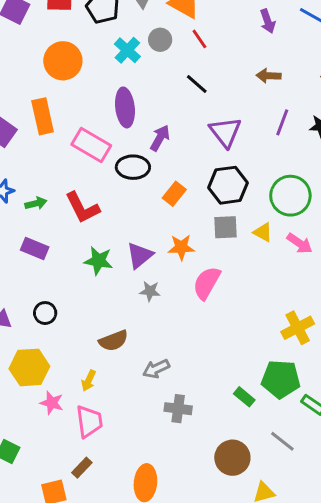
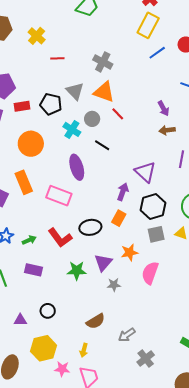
purple arrow: (268, 21) -> (163, 108), moved
black line: (197, 84) -> (102, 145), moved
purple arrow: (160, 138) -> (123, 192), moved
black ellipse: (133, 167) -> (90, 227), moved
gray cross: (178, 409) -> (146, 359), turned -36

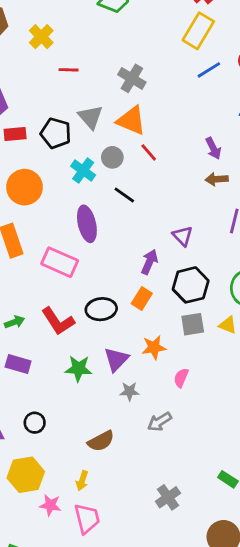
purple triangle: (145, 172) -> (183, 236), size x0.7
pink semicircle: (150, 273) -> (181, 378), size x0.6
gray arrow: (127, 335) -> (160, 422), moved

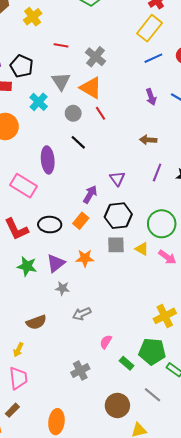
red line: (69, 70) -> (61, 45), moved
black pentagon: (56, 133) -> (22, 66), moved
purple arrow: (213, 148) -> (151, 97), moved
cyan cross: (83, 171) -> (39, 102), moved
pink semicircle: (181, 378) -> (106, 342), moved

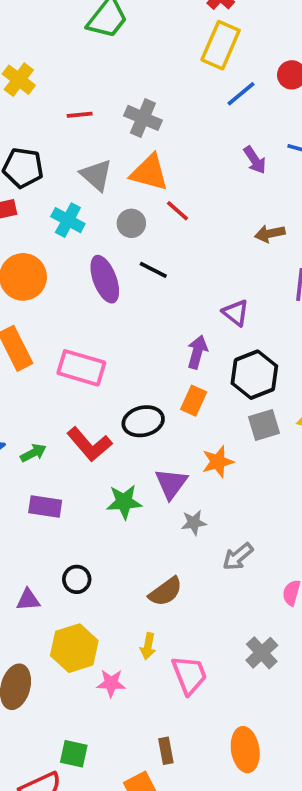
purple ellipse: (48, 160) -> (105, 279), moved
pink trapezoid: (18, 378) -> (189, 675), moved
brown rectangle: (12, 410) -> (166, 751), turned -40

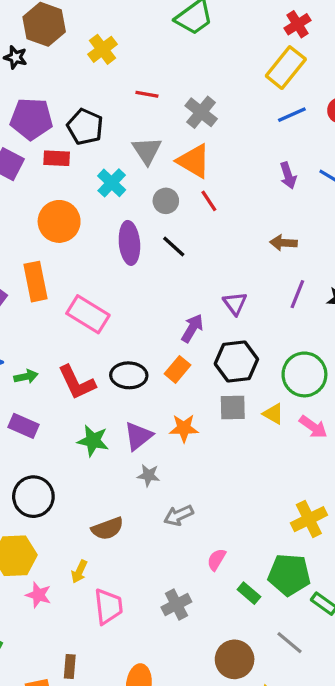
black circle: (77, 579) -> (33, 497), size x1.6

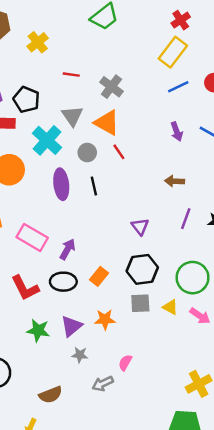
cyan cross: (112, 183) -> (47, 140), size x1.4
black line: (174, 246) -> (94, 186), turned 36
purple arrow: (192, 328) -> (67, 249), moved
pink semicircle: (216, 560) -> (125, 363), moved

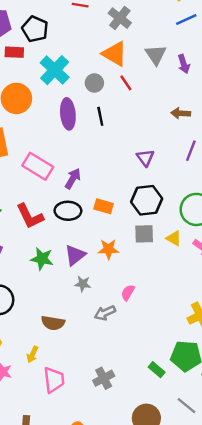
gray triangle: (72, 116) -> (156, 55), moved
orange rectangle: (99, 276) -> (104, 206), turned 66
brown semicircle: (51, 395) -> (53, 323), turned 30

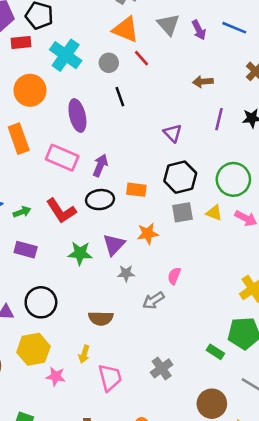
purple ellipse: (68, 114) -> (77, 116), moved

